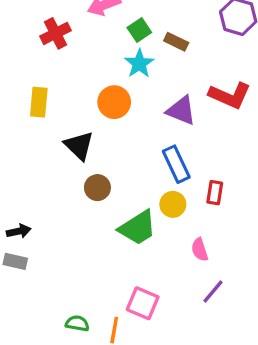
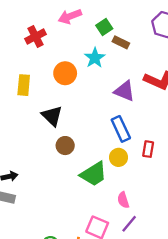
green square: (139, 30) -> (104, 27), moved
orange circle: (114, 102) -> (65, 73), moved
pink semicircle: (200, 250) -> (123, 200), moved
purple line: (213, 292) -> (129, 224), moved

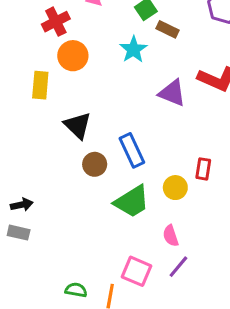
orange circle: (65, 73) -> (73, 56), moved
blue rectangle: (121, 129) -> (132, 150), moved
yellow circle: (118, 157) -> (175, 188), moved

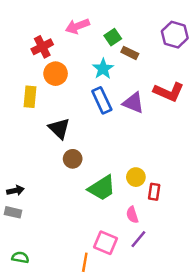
blue rectangle: (132, 150) -> (102, 100), moved
red rectangle: (203, 169) -> (154, 192), moved
green semicircle: (76, 290) -> (20, 257), moved

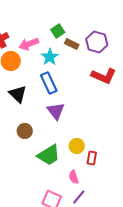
pink arrow: (77, 26) -> (29, 44), moved
purple hexagon: (175, 35) -> (97, 42), moved
purple triangle: (133, 103) -> (56, 111), moved, turned 30
black triangle: (59, 128) -> (18, 94), moved

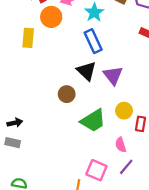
black triangle: (18, 94) -> (87, 71), moved
purple triangle: (56, 111) -> (113, 75), moved

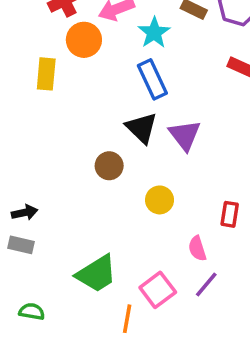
yellow circle: (124, 111) -> (160, 200), moved
green trapezoid: (93, 121) -> (97, 274), moved
pink square: (96, 170) -> (158, 290), turned 30

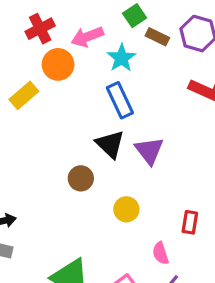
yellow rectangle: (46, 74) -> (24, 95), turned 44

